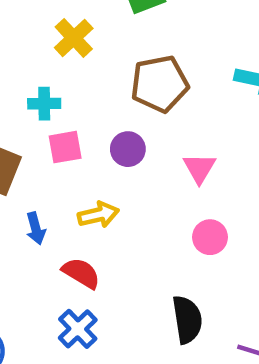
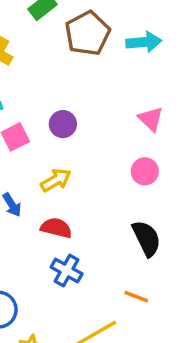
brown pentagon: (160, 84) -> (87, 33), moved
pink triangle: (199, 168) -> (151, 119), moved

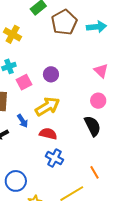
yellow arrow: (56, 180) -> (47, 106), size x1.4
black semicircle: (147, 238) -> (92, 126), moved
orange line: (136, 297) -> (94, 172), turned 40

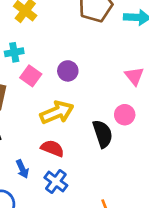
pink square: (24, 82) -> (31, 76), turned -35
blue arrow: (23, 121) -> (22, 169), moved
black semicircle: (92, 126) -> (103, 134), moved

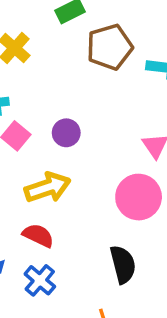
pink circle: (125, 115) -> (139, 197), size x1.6
black semicircle: (103, 134) -> (123, 264), moved

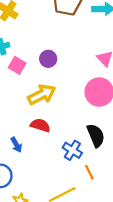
blue cross: (40, 280) -> (72, 150), moved

